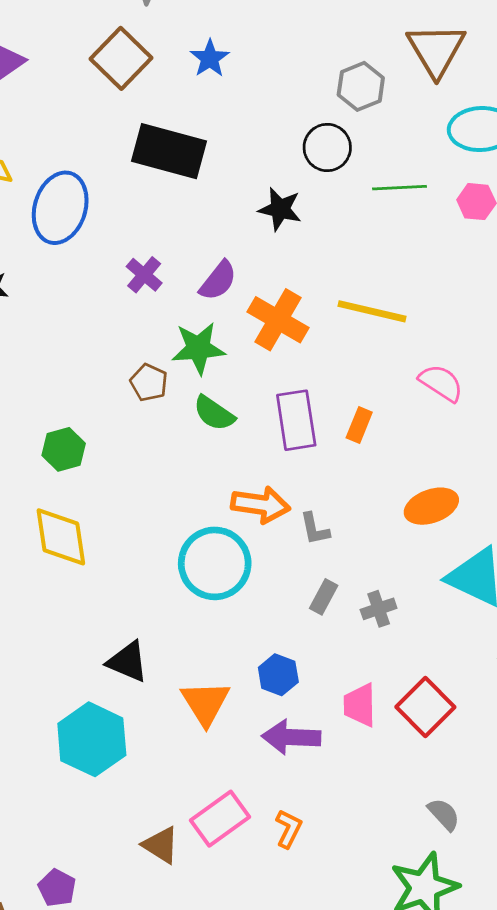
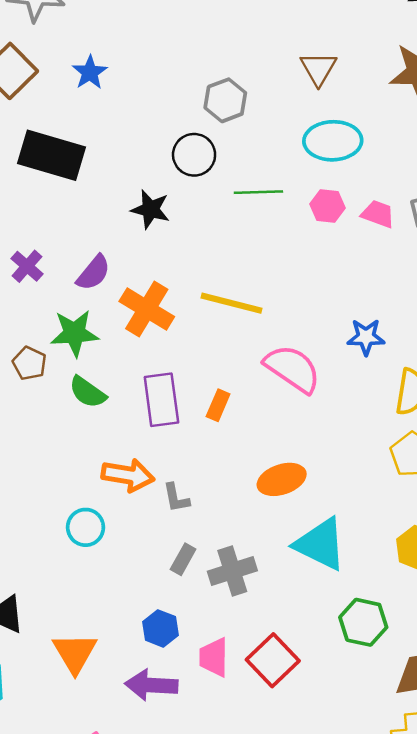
brown triangle: (436, 50) -> (318, 68), moved, size x0.7
pink semicircle: (441, 383) -> (293, 369), size x1.4
cyan circle: (215, 563) -> (86, 527), size x0.6
gray cross: (379, 609) -> (232, 571), size x1.5
blue hexagon: (278, 675) -> (161, 628), moved

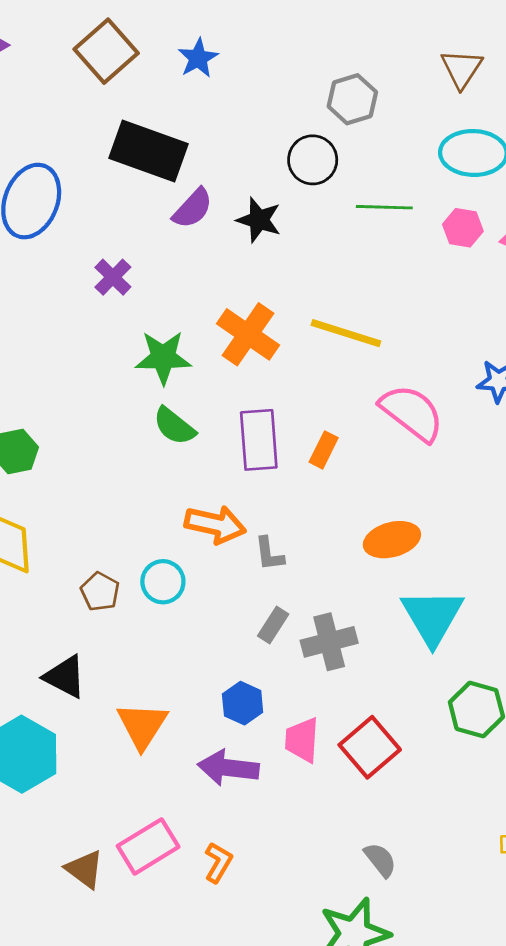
purple semicircle: (93, 273) -> (193, 208), moved
brown pentagon: (29, 363) -> (100, 592), moved
cyan triangle: (321, 544) -> (432, 617), turned 30

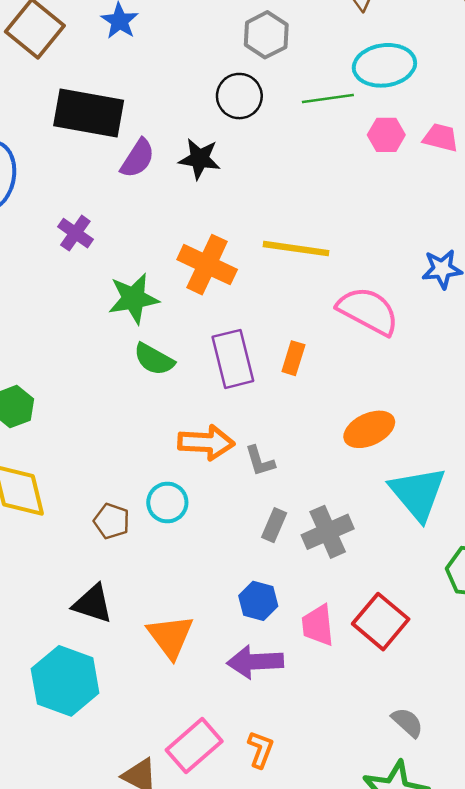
green line: (384, 207) -> (328, 98), moved

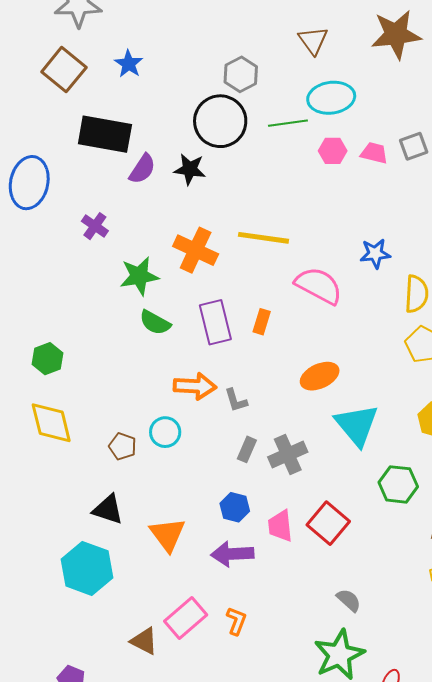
black circle: (239, 96) -> (220, 121), size x1.5

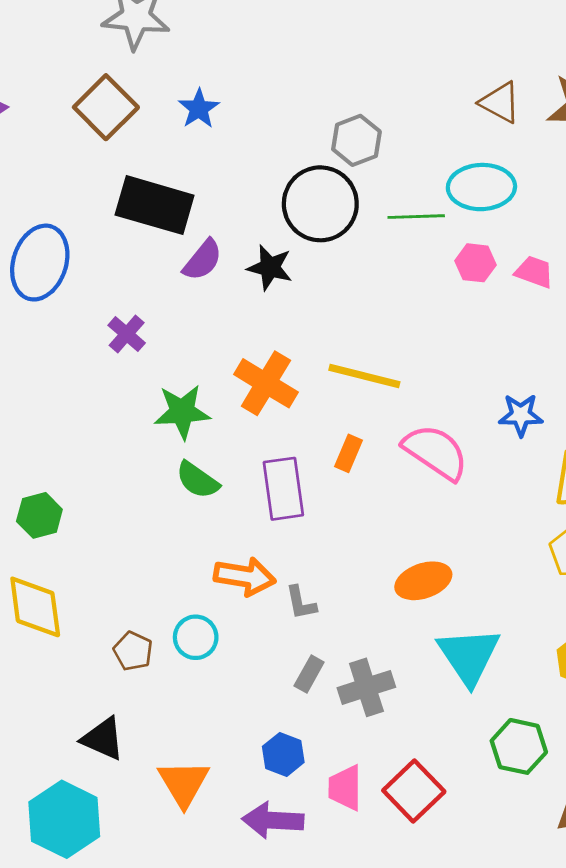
brown triangle: (313, 40) -> (500, 102), moved, turned -32
orange rectangle: (262, 322) -> (348, 453), moved

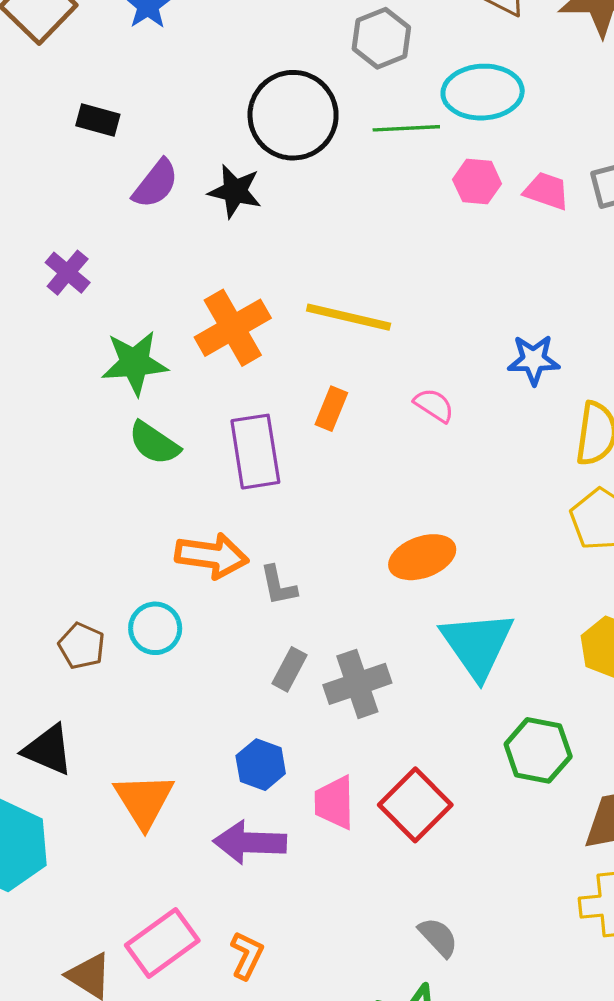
gray hexagon: (356, 140) -> (381, 38), moved
black rectangle: (155, 205) -> (98, 120), size x0.5
orange cross: (266, 383) -> (233, 328), turned 30
pink semicircle: (436, 452) -> (434, 405), size x0.5

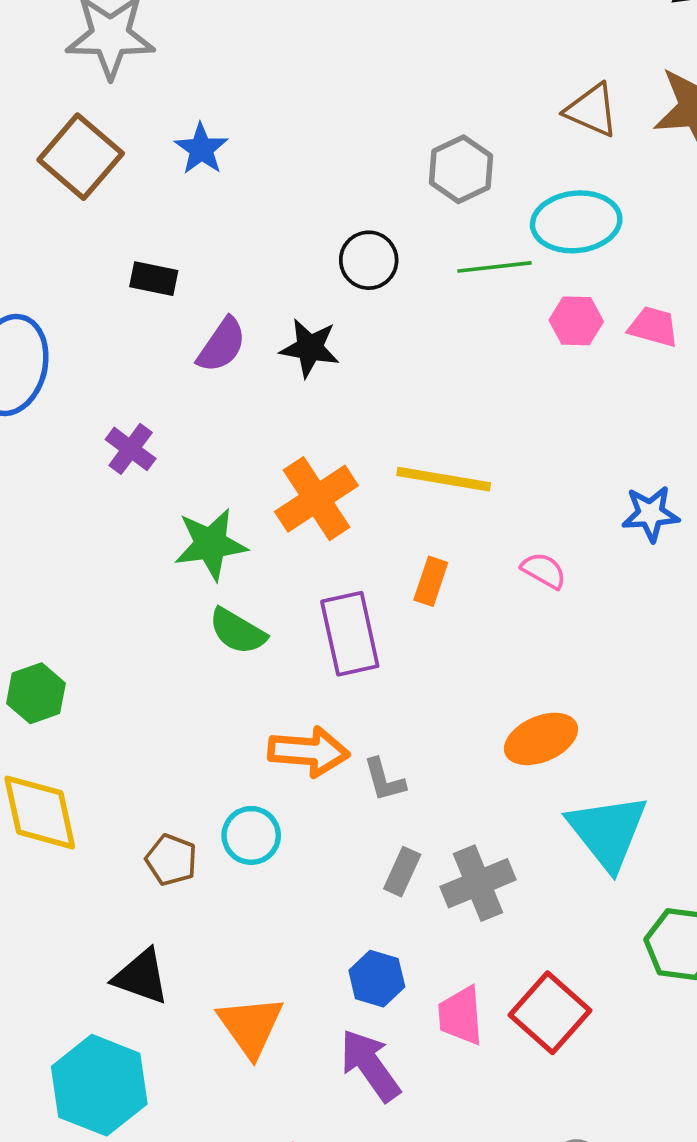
black circle: (293, 115) -> (369, 260), size x0.6
purple arrow: (250, 842) -> (370, 1065), turned 56

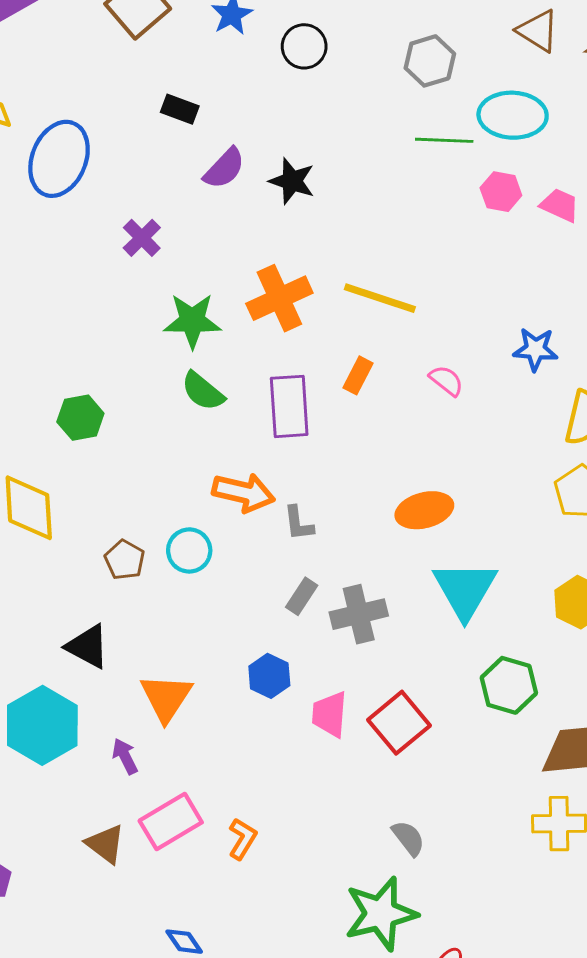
black circle: (369, 260) -> (304, 46), moved
green hexagon: (36, 693) -> (80, 418), moved
purple arrow: (370, 1065) -> (125, 756), moved, size x0.6

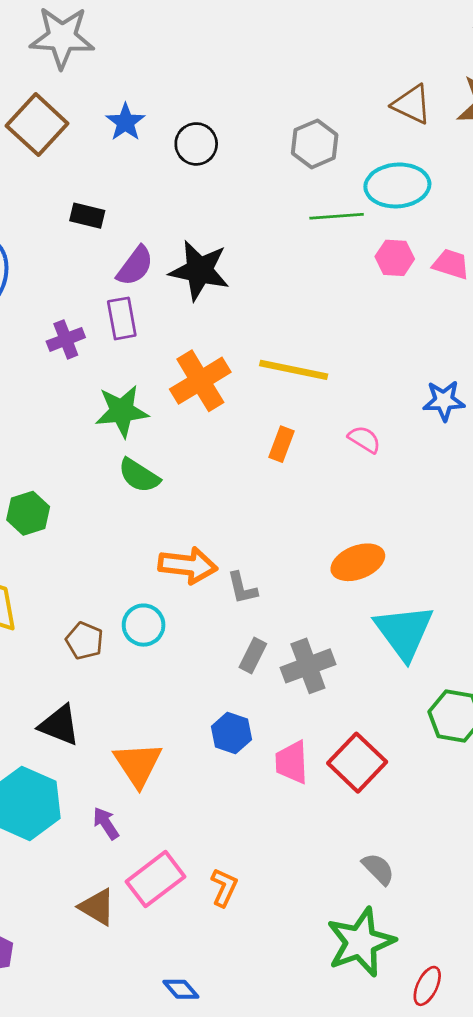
black star: (292, 181) -> (199, 270), size x1.4
purple cross: (142, 238) -> (66, 339), turned 30
purple rectangle: (289, 406) -> (122, 318), moved, size x0.7

